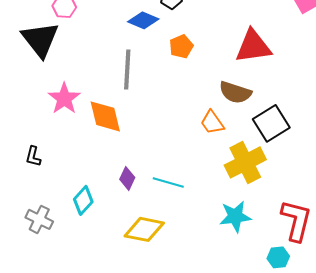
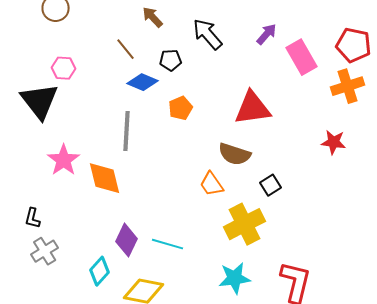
black square: (271, 123) -> (271, 185), size x0.6
purple diamond: (127, 178) -> (127, 240), size x1.4
cyan diamond: (83, 200) -> (100, 271), moved
gray cross: (39, 219) -> (45, 251), moved, turned 32

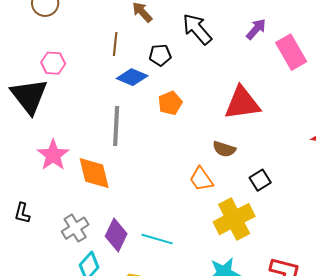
brown line: (126, 49) -> (115, 44), turned 45
brown semicircle: (235, 154) -> (224, 149), size x0.7
gray cross: (45, 251) -> (75, 228), moved

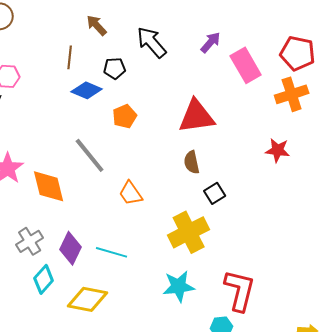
gray line: (116, 126) -> (90, 155), moved, turned -42
brown semicircle: (224, 149) -> (192, 162), moved, turned 60
orange trapezoid: (201, 179) -> (131, 193), moved

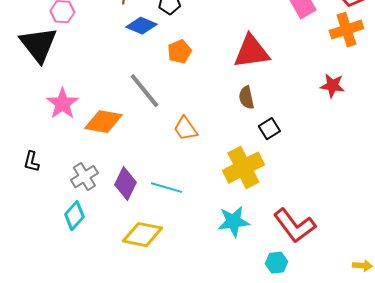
orange diamond: (49, 186) -> (103, 122), turned -66
cyan diamond: (44, 279) -> (74, 216), moved
red L-shape: (240, 290) -> (294, 226), turned 129

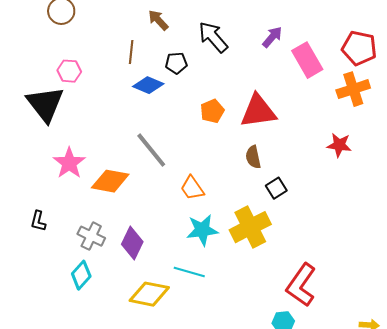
orange pentagon: (179, 52) -> (212, 111), moved
gray cross: (84, 177) -> (91, 236), turned -32
cyan line: (166, 188) -> (189, 272), moved
cyan star: (233, 222) -> (202, 230), moved
red L-shape: (294, 226) -> (301, 285), turned 72

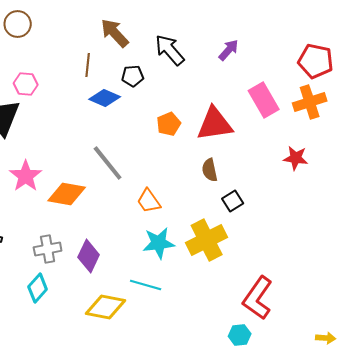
brown arrow: (158, 20) -> (115, 33), size x1.4
pink rectangle: (307, 60) -> (264, 100), moved
gray cross: (91, 236) -> (48, 249), turned -36

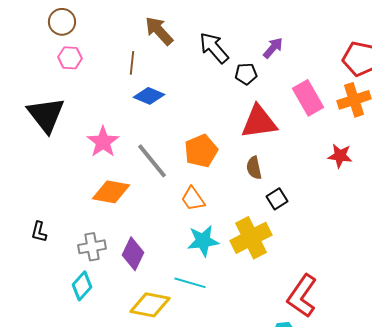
black pentagon: (133, 76) -> (246, 74), moved
pink hexagon: (26, 84) -> (70, 58), moved
orange pentagon: (169, 124) -> (201, 151), moved, size x1.4
pink star: (26, 176) -> (103, 142), moved

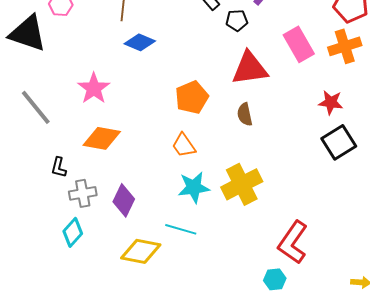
black triangle: (46, 115) -> (28, 33), moved, turned -33
gray line: (152, 161) -> (36, 107), moved
black square: (277, 199) -> (339, 142), moved, size x1.6
black L-shape: (39, 232) -> (59, 167), moved

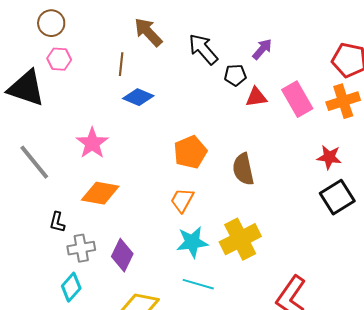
red triangle: (250, 68) -> (256, 97), moved, size x0.6
brown semicircle: (245, 114) -> (243, 169), size x1.4
orange trapezoid: (184, 145) -> (182, 200), turned 64
cyan line: (181, 229) -> (198, 284), moved

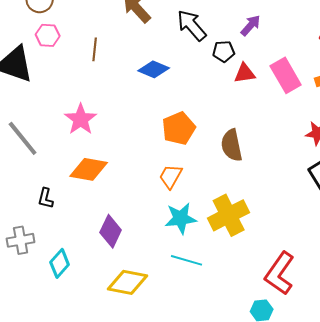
brown line: (121, 64) -> (95, 49), moved
blue diamond: (138, 97) -> (154, 69), moved
gray cross: (81, 248) -> (21, 240), moved

